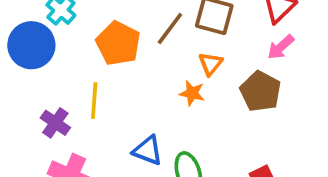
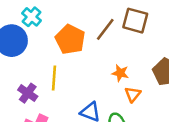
orange triangle: (211, 64) -> (133, 94), moved

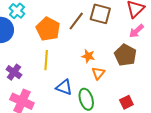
yellow line: (54, 78) -> (46, 60), moved

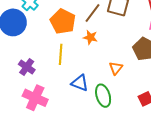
orange star: (88, 56) -> (90, 37), moved

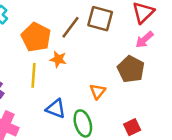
orange star: (90, 37) -> (58, 59), moved

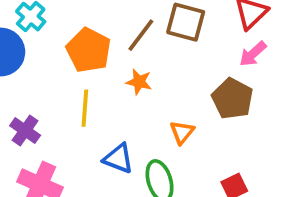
orange star: (58, 59) -> (139, 82), moved

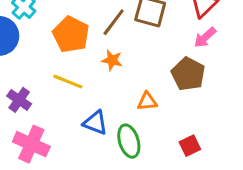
yellow line: (85, 108) -> (68, 82), turned -72
orange triangle: (182, 132) -> (147, 101), turned 45

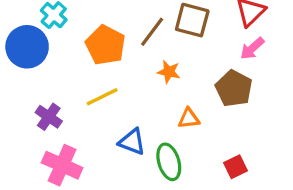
orange star: (112, 60) -> (169, 72), moved
yellow line: (68, 82) -> (102, 97), turned -48

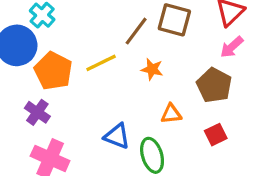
orange pentagon: (105, 45) -> (53, 71), moved
yellow line: (102, 97) -> (101, 63), moved
red square: (235, 167) -> (216, 135), moved

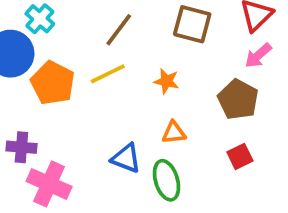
brown line: (136, 31) -> (119, 30), moved
purple cross: (37, 112) -> (21, 147), moved, turned -30
orange triangle: (171, 114) -> (174, 133), moved

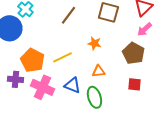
yellow line: (108, 74) -> (62, 57), moved
orange pentagon: (53, 83) -> (32, 60), moved
red square: (240, 156) -> (134, 84), turned 32
pink cross: (49, 184) -> (42, 87), moved

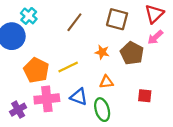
brown pentagon: (133, 53) -> (132, 53), moved
purple cross: (15, 79) -> (18, 110), moved, turned -35
pink cross: (42, 87) -> (47, 99), turned -30

